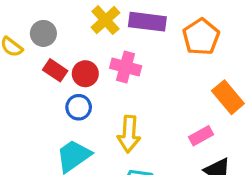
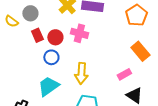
orange pentagon: (201, 37) -> (136, 15), moved
red rectangle: (55, 70) -> (37, 35), turned 32

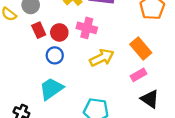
orange rectangle: (140, 51) -> (141, 49), moved
yellow arrow: (81, 73) -> (102, 58), moved, turned -120

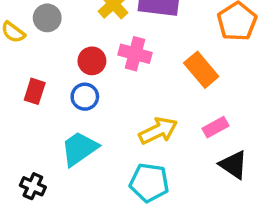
red rectangle: (39, 30) -> (35, 91), moved, turned 42
orange rectangle: (141, 49) -> (201, 70), moved
yellow arrow: (102, 58) -> (158, 131), moved

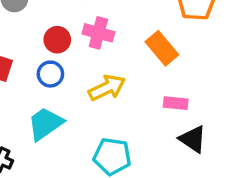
pink rectangle: (216, 127) -> (176, 103), turned 35
yellow arrow: (158, 131) -> (107, 88), moved

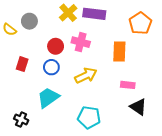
orange rectangle: (162, 48) -> (119, 51), turned 42

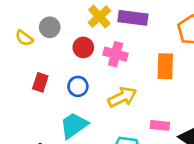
red circle: (56, 46) -> (83, 47), moved
pink rectangle: (128, 85) -> (160, 125), moved

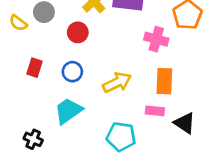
pink cross: (116, 54) -> (156, 39), moved
orange rectangle: (165, 66) -> (164, 81), moved

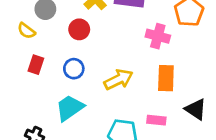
yellow semicircle: (18, 23) -> (26, 31), moved
pink rectangle: (155, 111) -> (156, 120), moved
black triangle: (185, 123) -> (196, 109), moved

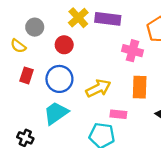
blue circle: (74, 69) -> (59, 79), size x1.5
pink rectangle: (156, 120) -> (118, 114), moved

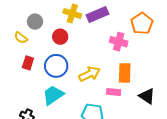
yellow cross: (78, 18) -> (72, 13), turned -30
purple rectangle: (108, 19) -> (97, 14), turned -30
pink rectangle: (118, 114) -> (114, 92), moved

